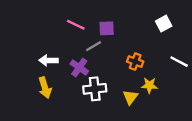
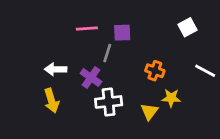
pink line: (76, 25) -> (87, 29), turned -30
gray line: (94, 46) -> (107, 53), turned -42

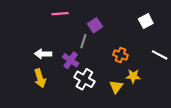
pink line: (87, 29) -> (60, 14), moved
purple square: (122, 33) -> (95, 25), turned -32
white cross: (109, 102) -> (84, 79), turned 36

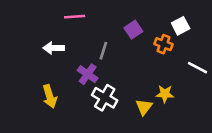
purple square: (95, 25) -> (133, 30), moved
white arrow: (43, 54) -> (54, 48), moved
orange cross: (120, 55) -> (164, 44), moved

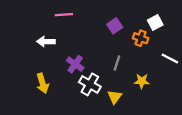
gray line: (103, 51) -> (117, 63), moved
yellow triangle: (144, 107) -> (115, 97), moved

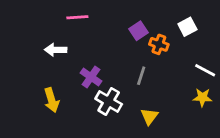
orange cross: (141, 38) -> (159, 44), moved
yellow star: (142, 81) -> (202, 97), moved
yellow triangle: (115, 97) -> (149, 116), moved

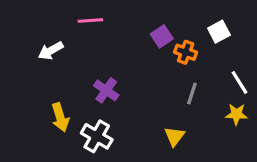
white arrow: (56, 50) -> (51, 51), moved, turned -30
white line: (205, 70) -> (240, 82), turned 30
gray line: (141, 76) -> (192, 94), moved
white cross: (109, 101) -> (97, 136), moved

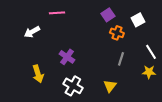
purple square: (162, 36) -> (108, 15), moved
white cross: (97, 136) -> (73, 86), moved

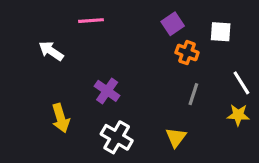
white square: (138, 20) -> (221, 32), turned 32
white arrow: (32, 32) -> (51, 51), turned 63

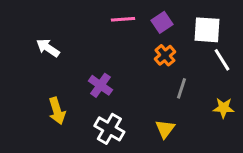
pink line: (91, 21) -> (123, 19), moved
white square: (221, 32) -> (207, 30), size x1.4
orange cross: (187, 53) -> (165, 55), moved, turned 30
white line: (241, 83) -> (222, 60), moved

